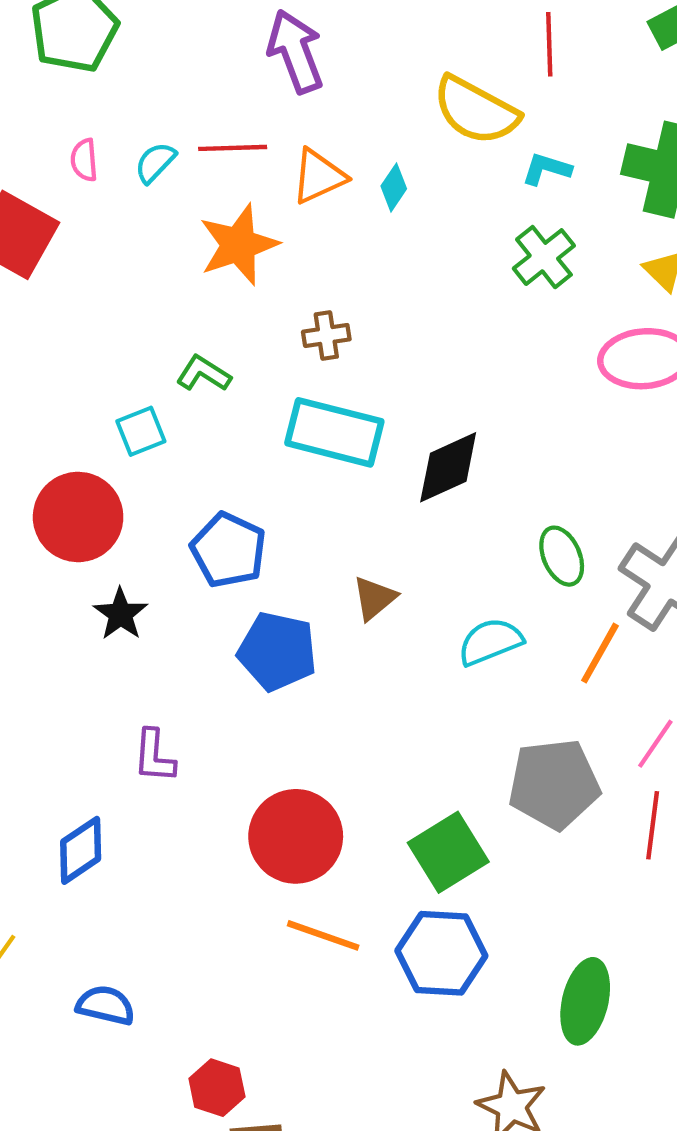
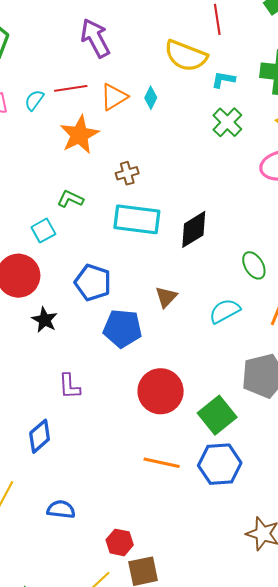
red circle: (296, 836) -> (161, 391), moved

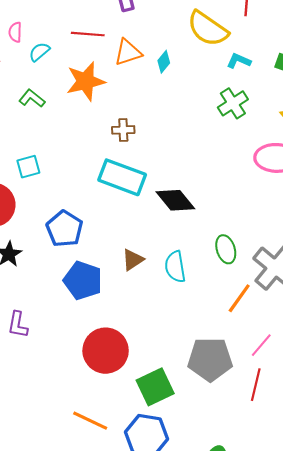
cyan semicircle: (34, 100) -> (39, 52), moved
green L-shape: (70, 199) -> (32, 98), moved
black diamond: (194, 229) -> (175, 200), turned 69
cyan semicircle: (225, 311) -> (175, 267), moved, turned -84

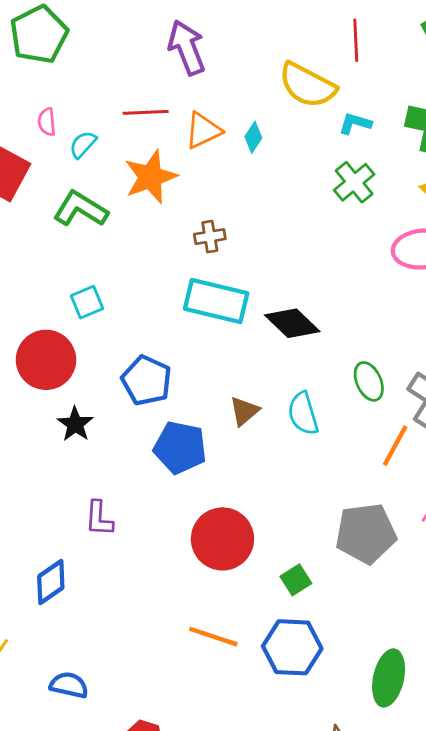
green L-shape: (32, 98) -> (81, 209), size x1.5
green square: (155, 387) -> (296, 580), size x0.6

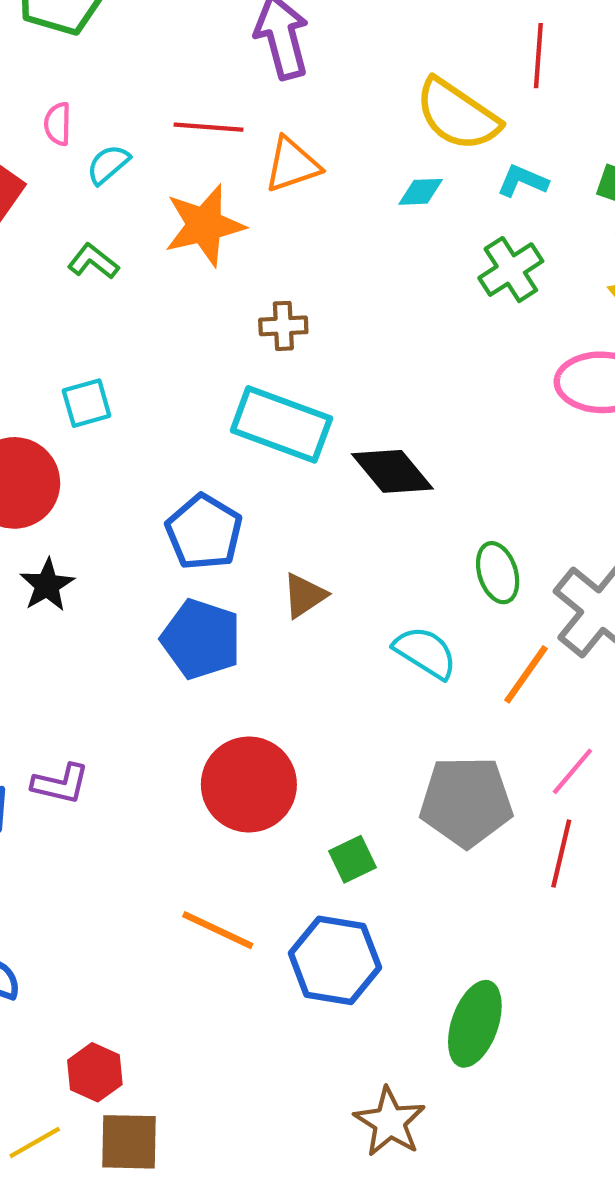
cyan diamond: (253, 137) -> (421, 192), moved, turned 48
green L-shape: (81, 209) -> (93, 261), size x0.6
blue pentagon: (147, 380) -> (204, 532), moved
cyan semicircle: (303, 414) -> (425, 652), moved, turned 132
purple L-shape: (99, 519) -> (61, 784), moved, turned -87

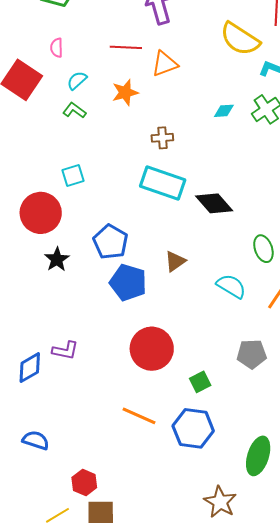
cyan semicircle: (108, 164) -> (77, 80), moved
cyan diamond: (421, 192) -> (224, 111), moved
orange star: (204, 225) -> (125, 93), size x0.7
blue pentagon: (204, 532) -> (111, 242), moved
gray pentagon: (466, 802) -> (252, 354), size x0.7

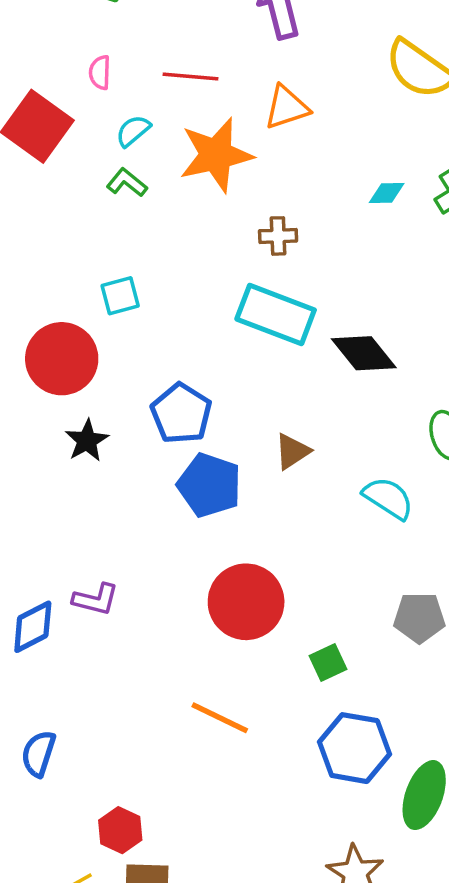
red line: (126, 47) -> (190, 76), moved
orange star: (125, 93) -> (216, 155), size x1.6
blue hexagon: (193, 428) -> (354, 748), moved
blue semicircle: (36, 440) -> (38, 754), turned -92

